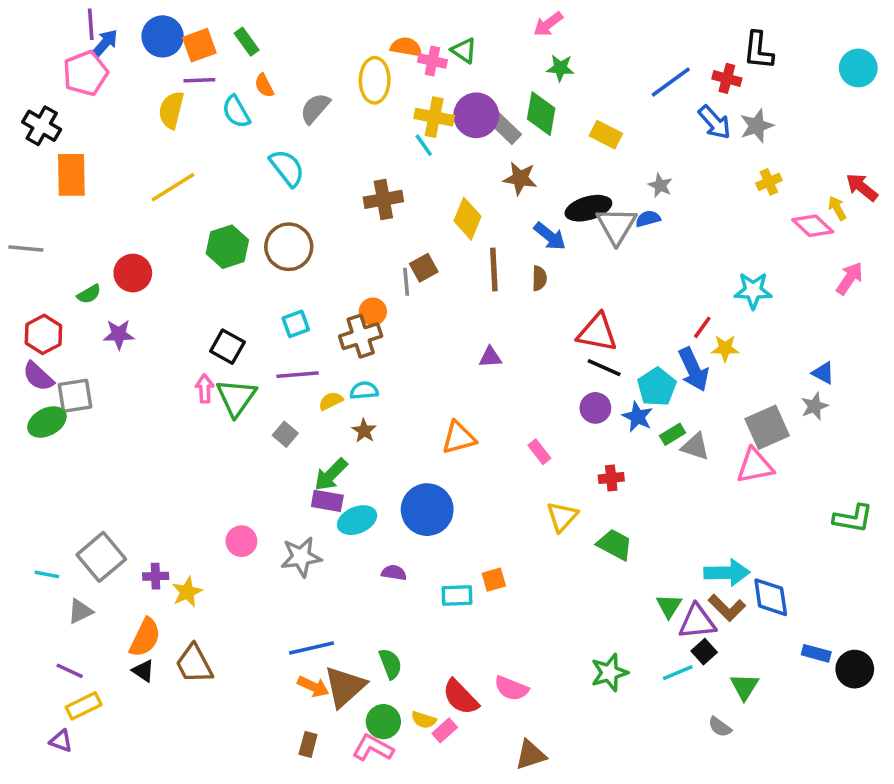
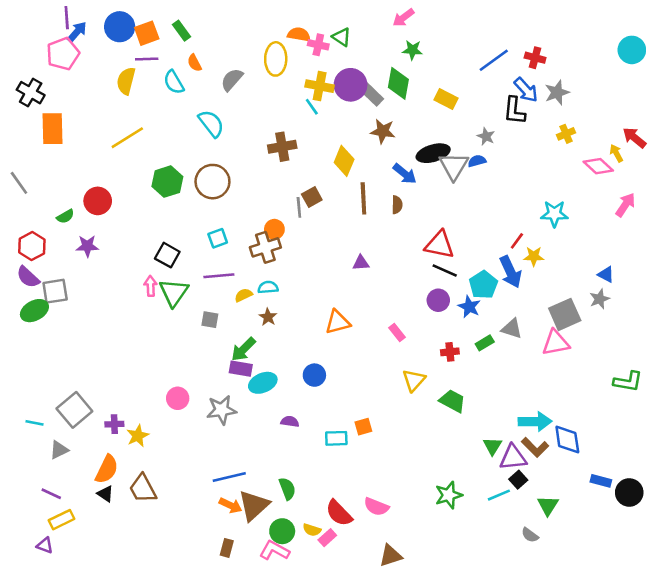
black L-shape: (758, 50) -> (514, 111), moved
gray line: (26, 248) -> (19, 183), turned 50
gray square: (285, 434) -> (210, 320), turned -30
green rectangle: (673, 434) -> (485, 343), moved
blue circle: (427, 510) -> (314, 375), size x0.6

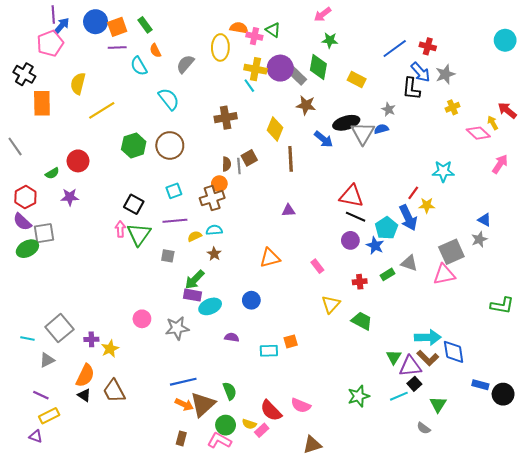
yellow semicircle: (126, 81) -> (78, 84), moved
brown semicircle: (397, 205) -> (227, 164), moved

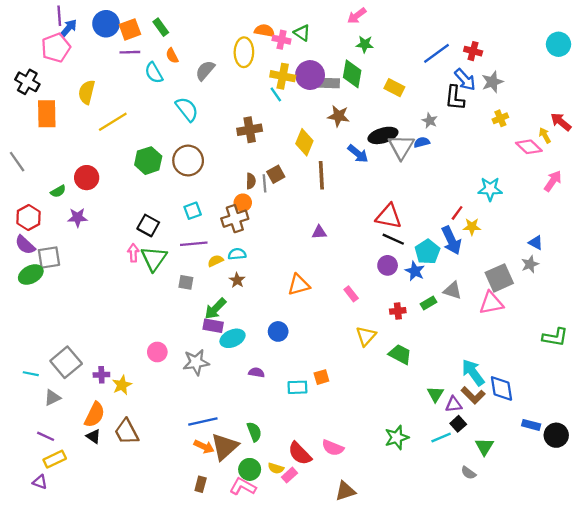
gray rectangle: (297, 75) -> (328, 83), turned -42
cyan arrow: (428, 337) -> (473, 373), turned -125
purple triangle: (410, 366) -> (454, 404), size x0.7

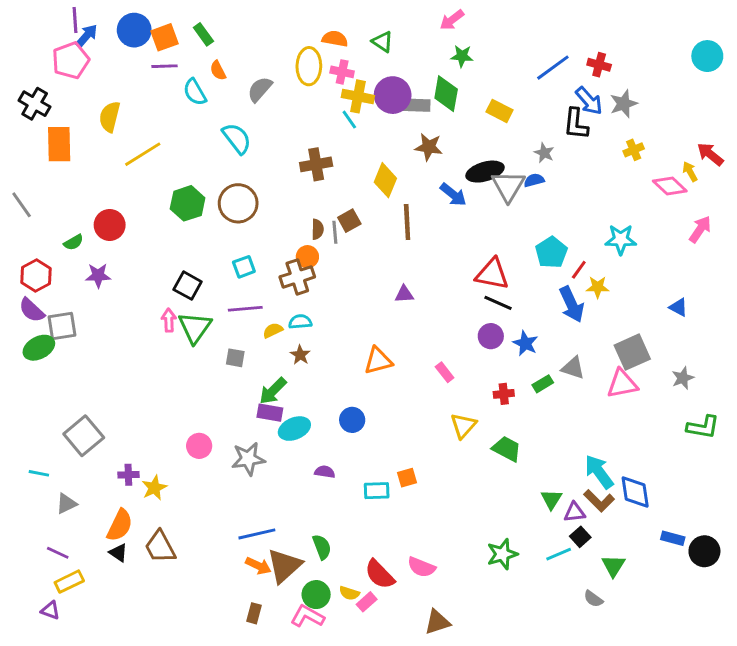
pink cross: (282, 40) -> (342, 72), moved
cyan pentagon: (427, 252) -> (551, 252), moved
gray star: (530, 264) -> (683, 378), moved
gray square: (66, 362) -> (84, 436), moved

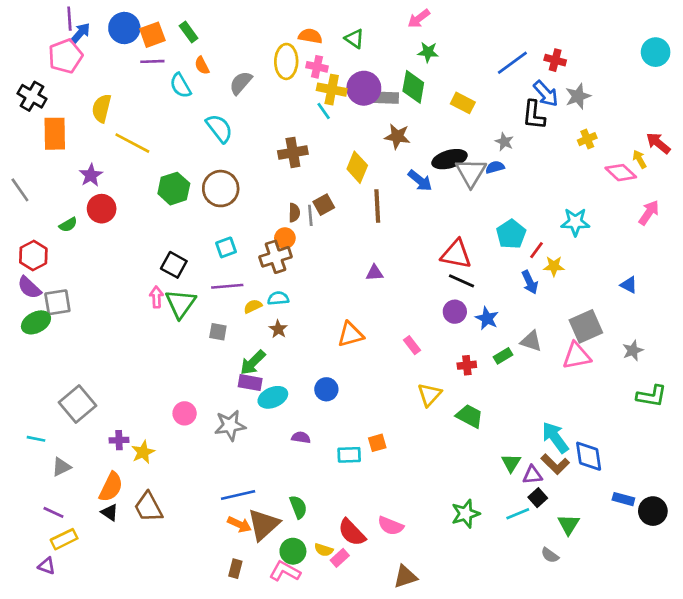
yellow line: (143, 154) -> (132, 143), turned 60
purple star: (98, 276) -> (91, 175), moved, turned -30
blue arrow: (572, 304) -> (530, 282), size x0.7

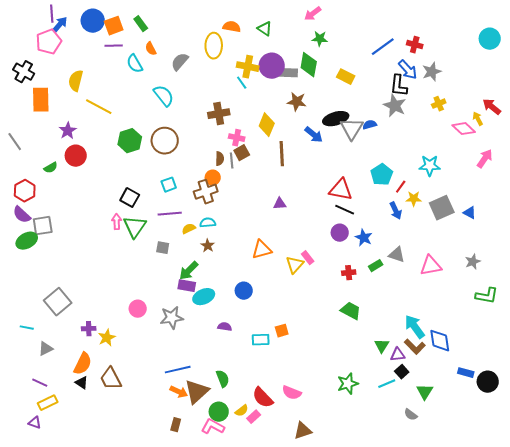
pink cross: (317, 67) -> (237, 138), moved
gray star: (504, 142) -> (395, 106), moved, size x1.6
gray square: (586, 326) -> (442, 208), moved
yellow triangle: (429, 395) -> (295, 265), moved
yellow semicircle: (324, 550) -> (242, 411), turned -56

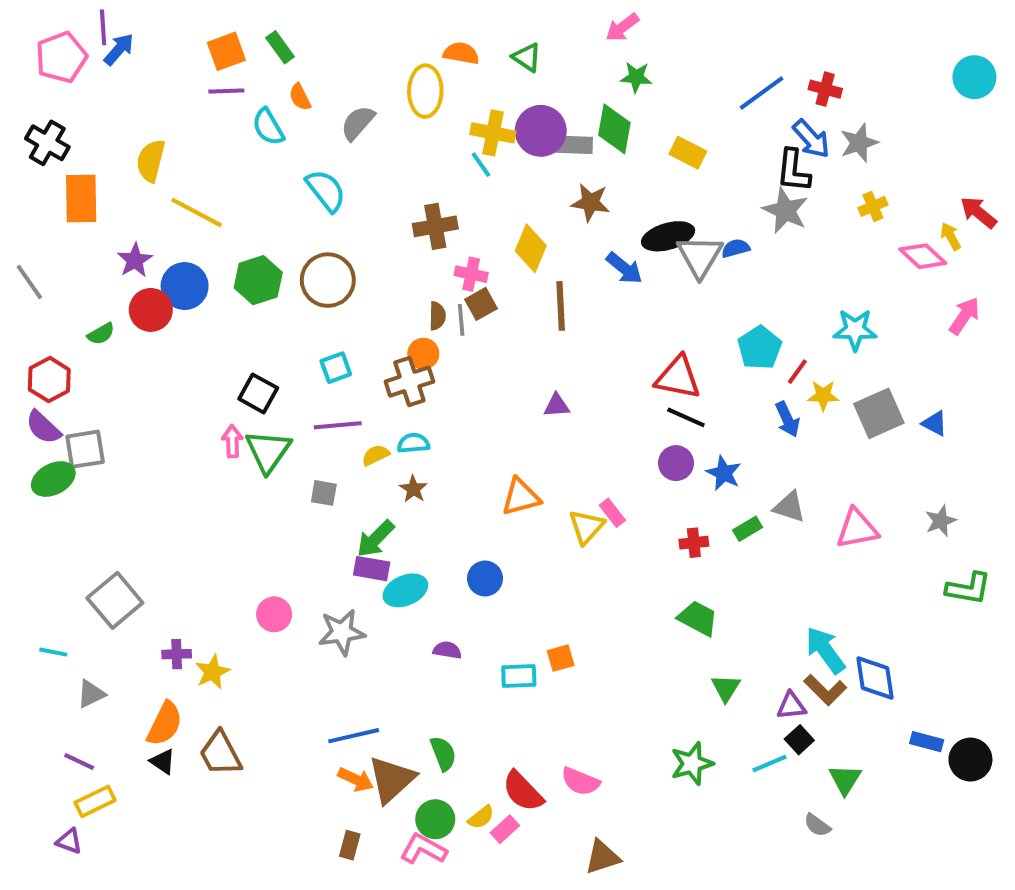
blue circle: (93, 21) -> (185, 286), moved
pink pentagon: (49, 42) -> (61, 57), moved
green triangle: (382, 346) -> (726, 688), moved

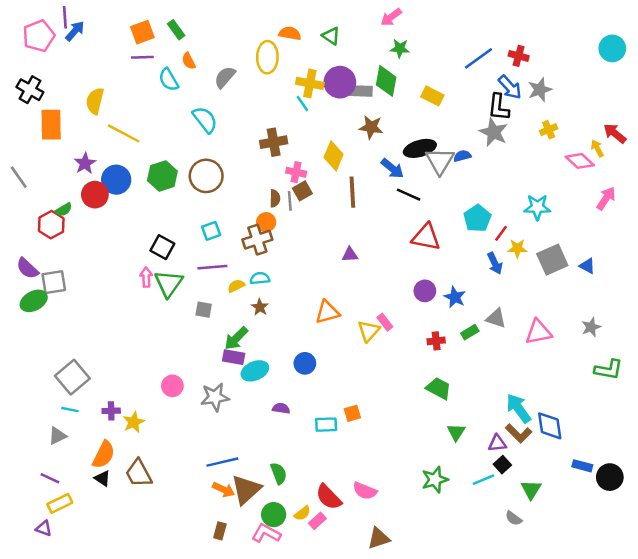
red hexagon: (49, 380) -> (51, 225), moved
black line: (686, 417) -> (409, 195), moved
cyan line: (53, 652) -> (70, 410), moved

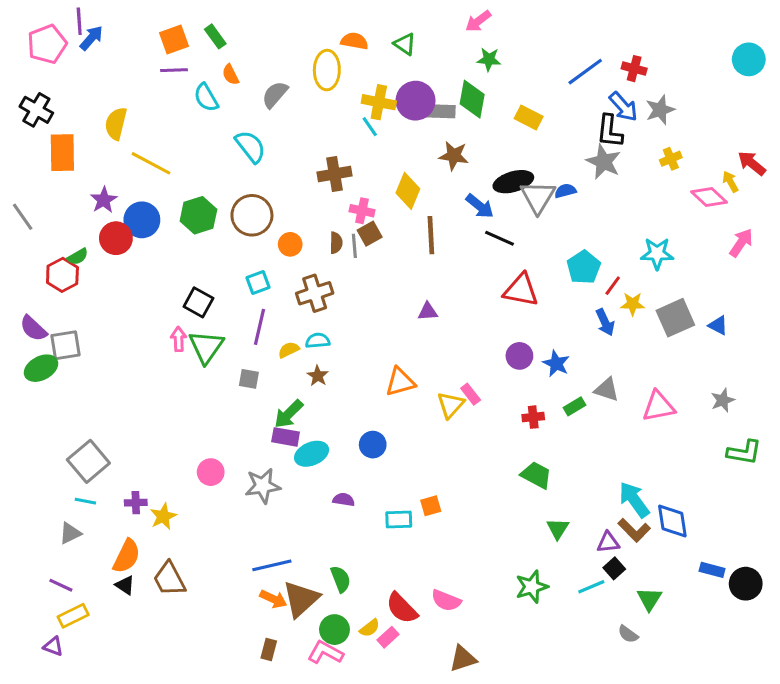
orange circle: (266, 222) -> (290, 244), moved
purple line: (212, 267) -> (260, 327), turned -72

